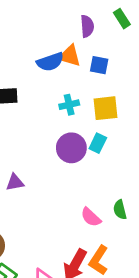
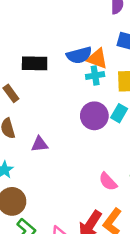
orange triangle: (70, 56) -> (97, 59), moved
blue semicircle: (50, 62) -> (79, 55), moved

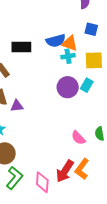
purple triangle: (40, 144) -> (17, 106), moved

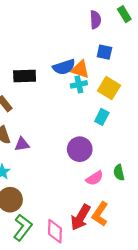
yellow square: (94, 60) -> (109, 88), turned 36
purple circle: (68, 87) -> (80, 149), moved
pink semicircle: (78, 138) -> (95, 178), turned -77

